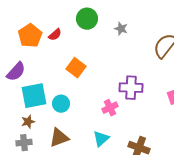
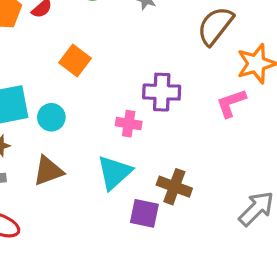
pink cross: (110, 108) -> (129, 124), turned 35
cyan triangle: (101, 139) -> (114, 172), size x1.4

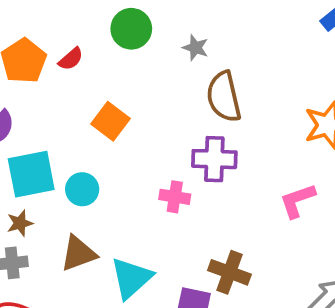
brown semicircle: (215, 26) -> (224, 97), moved, turned -51
pink L-shape: (231, 103) -> (297, 201), moved
cyan triangle: (114, 172) -> (131, 278), moved

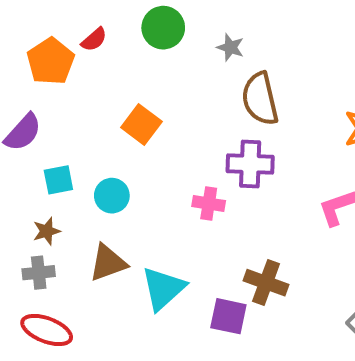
red semicircle: (71, 59) -> (94, 39), moved
cyan square: (31, 174) -> (58, 180), size x0.6

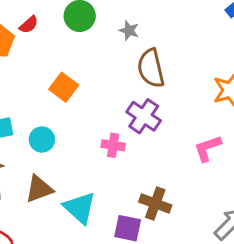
purple cross: (250, 164) -> (144, 116), turned 32
cyan triangle: (163, 288) -> (80, 208), turned -36

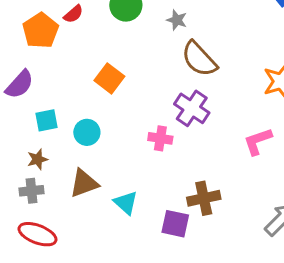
brown semicircle: (151, 68) -> (199, 59), turned -30
brown cross: (155, 203) -> (204, 198), turned -32
cyan triangle: (80, 208) -> (126, 203), size x0.7

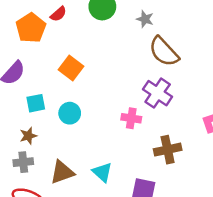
orange square: (109, 78) -> (71, 68), moved
brown triangle: (84, 183) -> (62, 172), moved
brown cross: (204, 198) -> (168, 150), moved

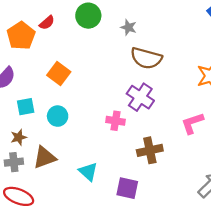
brown semicircle: (164, 52) -> (146, 58), turned -32
brown triangle: (62, 172) -> (45, 157), moved

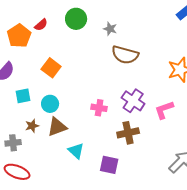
purple cross: (140, 97) -> (133, 101), moved
brown star: (19, 137) -> (32, 126), moved
brown triangle: (45, 157) -> (57, 127), moved

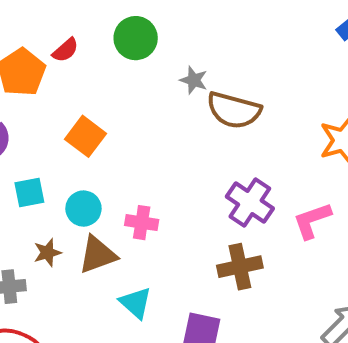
gray star: (110, 29) -> (194, 80), moved
pink cross: (99, 108) -> (142, 223), moved

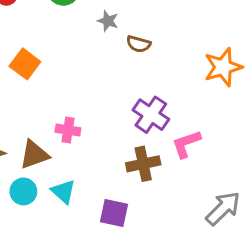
brown semicircle: (234, 110) -> (139, 44), size x0.6
cyan circle: (83, 209) -> (23, 191), moved
pink L-shape: (312, 221) -> (186, 144), moved

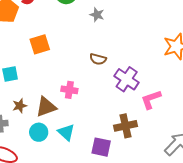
brown semicircle: (139, 44) -> (98, 59), moved
orange square: (25, 64) -> (40, 44), turned 36
brown cross: (143, 164) -> (126, 126), moved

